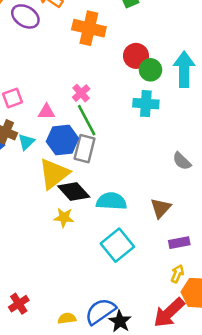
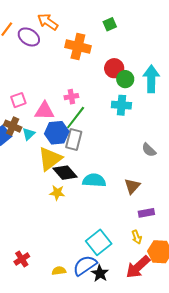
pink cross: (81, 93) -> (71, 97), turned 32
pink triangle: (46, 112) -> (45, 111), size x1.5
green line: (87, 120) -> (76, 118), turned 65
cyan square: (117, 245) -> (99, 242), moved
yellow arrow: (177, 274) -> (137, 237), moved, turned 136

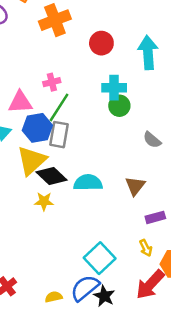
orange cross: (78, 47) -> (55, 20), turned -30
green circle: (125, 79) -> (119, 106), moved

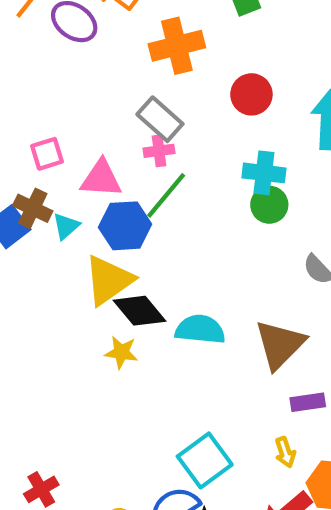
gray rectangle: (59, 135) -> (160, 119), moved, turned -65
brown triangle: (135, 186) -> (280, 344), size x1.5

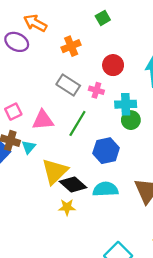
orange cross: (177, 46) -> (71, 46), size x0.7
pink cross: (159, 151) -> (96, 90), moved, turned 32
blue hexagon: (125, 226) -> (106, 151), moved

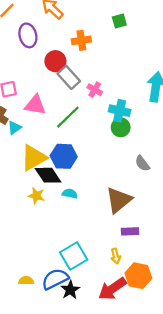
purple ellipse: (17, 42) -> (28, 35), moved, turned 35
red circle: (113, 65) -> (55, 61), moved
blue hexagon: (106, 151) -> (64, 156), moved
cyan semicircle: (105, 189) -> (70, 194), moved, size x0.6

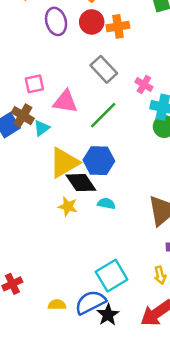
red circle: (55, 61) -> (92, 22), moved
pink cross: (95, 90) -> (144, 84), moved

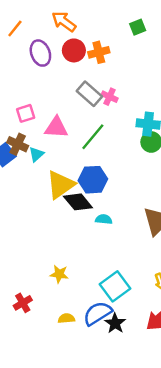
pink cross: (144, 84) -> (110, 97), moved
yellow star: (68, 206) -> (59, 274), moved

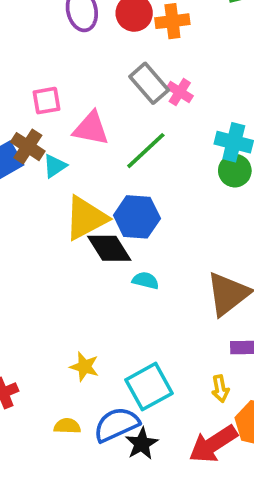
yellow star: (59, 274) -> (84, 367), moved

